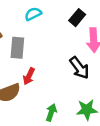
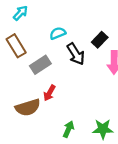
gray rectangle: (17, 48) -> (40, 65), turned 48
black arrow: (79, 68) -> (76, 54), moved

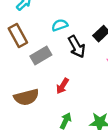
red arrow: (49, 93) -> (62, 86), moved

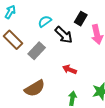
red arrow: (62, 86) -> (69, 69), moved, turned 96

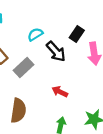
brown semicircle: (35, 88) -> (18, 111), turned -55

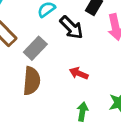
brown semicircle: (18, 111) -> (32, 81), moved

